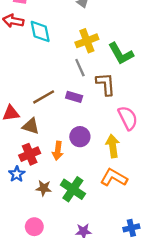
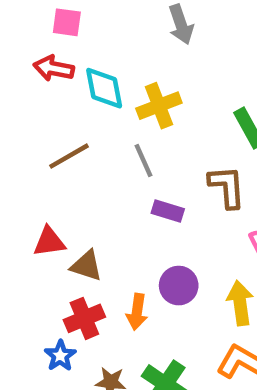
yellow cross: (87, 41) -> (159, 106), moved
gray line: (80, 68) -> (144, 160), moved
brown line: (44, 97) -> (69, 156), moved

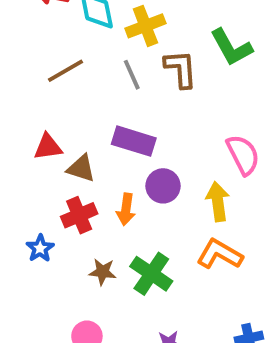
brown L-shape: (227, 187) -> (181, 69), moved
purple rectangle: (168, 211) -> (134, 141), moved, size x1.5
blue star: (60, 356) -> (40, 248), moved

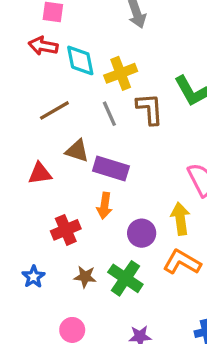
brown triangle: (81, 168) -> (77, 151), moved
purple circle: (163, 186) -> (142, 233), moved
orange arrow: (126, 209) -> (104, 206), moved
blue star: (40, 248) -> (33, 277), moved

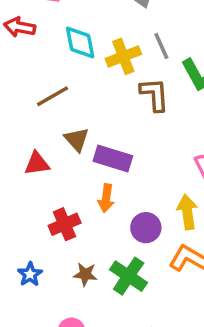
red arrow: (43, 46) -> (20, 27), moved
gray line: (109, 114) -> (161, 46), moved
brown triangle: (77, 151) -> (77, 139), turned 30

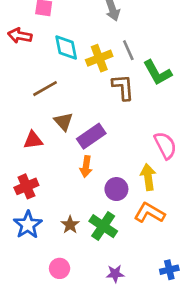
purple rectangle: (113, 158) -> (91, 136), turned -52
red cross: (65, 224) -> (26, 186), moved
blue star: (30, 274) -> (28, 225), size x1.5
brown star: (85, 274) -> (70, 225), turned 30

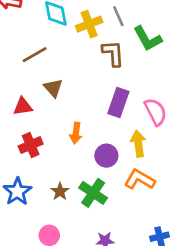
purple rectangle: (91, 136) -> (118, 102), moved, turned -36
red cross: (26, 186) -> (31, 145), moved

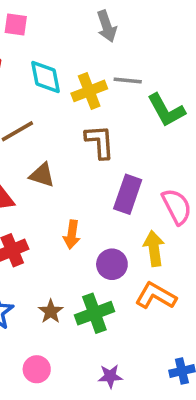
gray line: (118, 16) -> (128, 80), turned -60
brown L-shape: (113, 53) -> (100, 142), moved
brown triangle: (53, 88) -> (42, 175), turned -30
green cross: (93, 193) -> (94, 313), turned 36

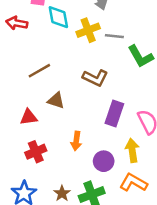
cyan diamond: (45, 77) -> (58, 17), moved
yellow cross: (89, 91) -> (88, 30), moved
brown L-shape: (100, 142) -> (95, 78), turned 120

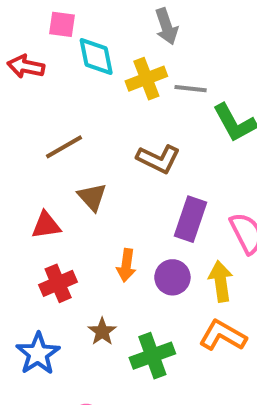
brown triangle: (56, 100) -> (92, 197), turned 30
purple circle: (104, 161) -> (172, 277), moved
brown star: (62, 193) -> (102, 332), moved

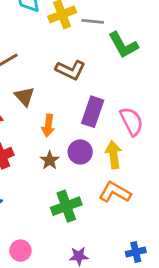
orange arrow: (126, 265) -> (48, 126), moved
brown star: (102, 332) -> (50, 160), moved

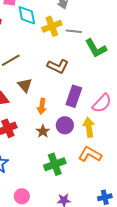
pink semicircle: (132, 121) -> (102, 103), turned 70

